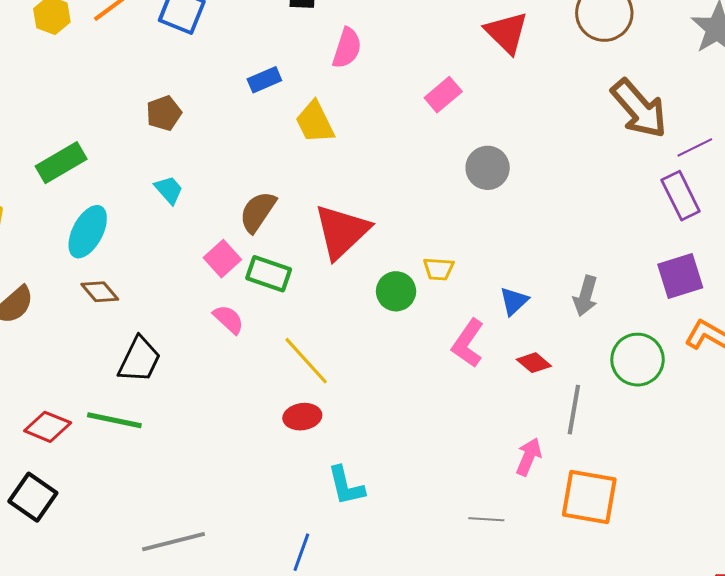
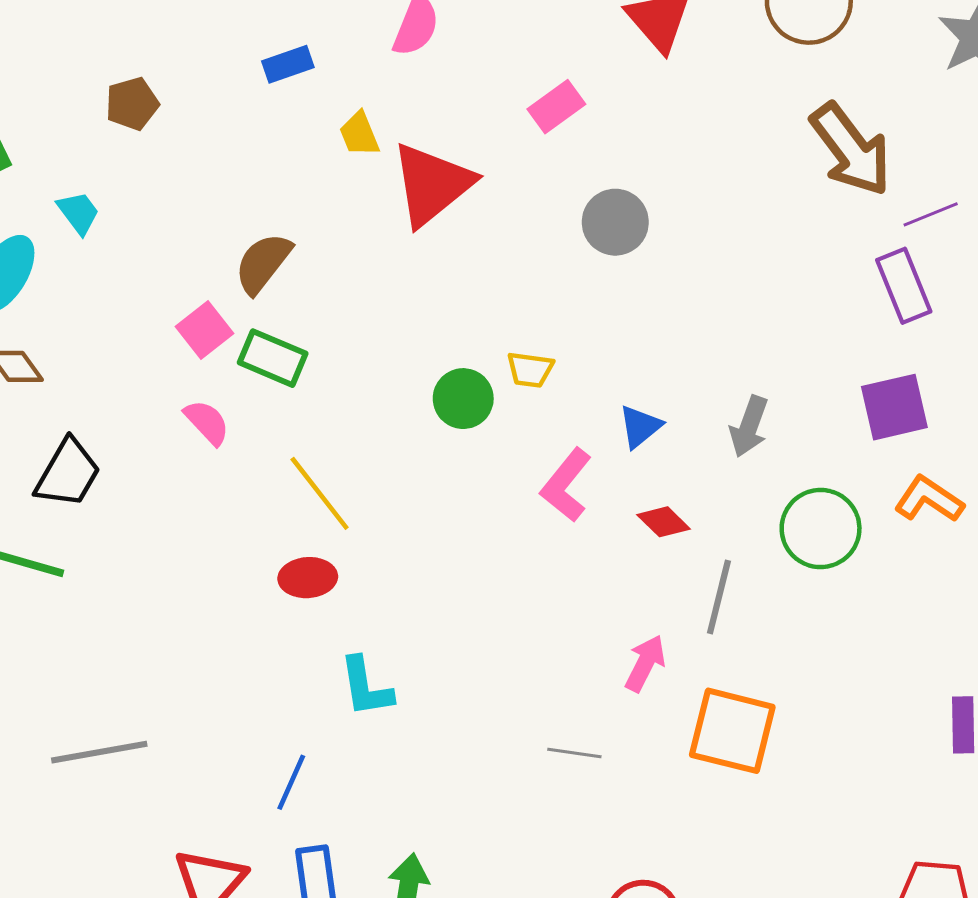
yellow trapezoid: (315, 122) -> (359, 134), size x0.7
cyan trapezoid: (169, 190) -> (78, 213), moved
red triangle: (342, 231) -> (432, 184), moved

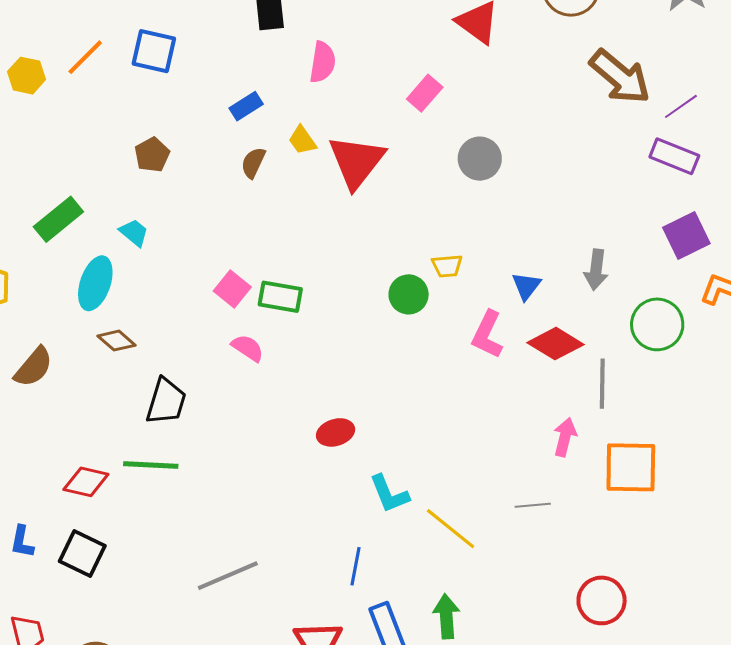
brown semicircle: (263, 263) -> (253, 163), moved, size x0.7
purple rectangle: (904, 286) -> (674, 156), turned -33
yellow line: (320, 493) -> (451, 529), moved
red diamond: (664, 522) -> (555, 344), size x1.6

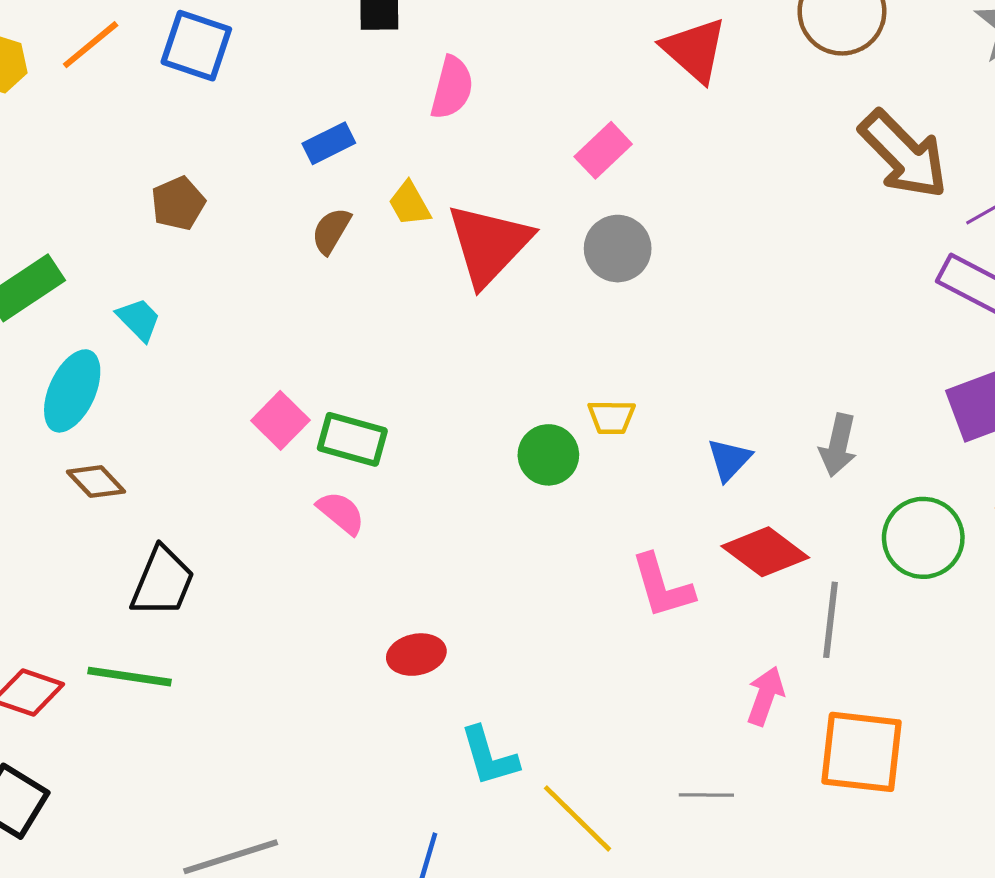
gray circle: (480, 159) -> (618, 249), moved
pink L-shape: (487, 335) -> (662, 586), moved, turned -48
pink semicircle: (248, 348) -> (341, 513), moved

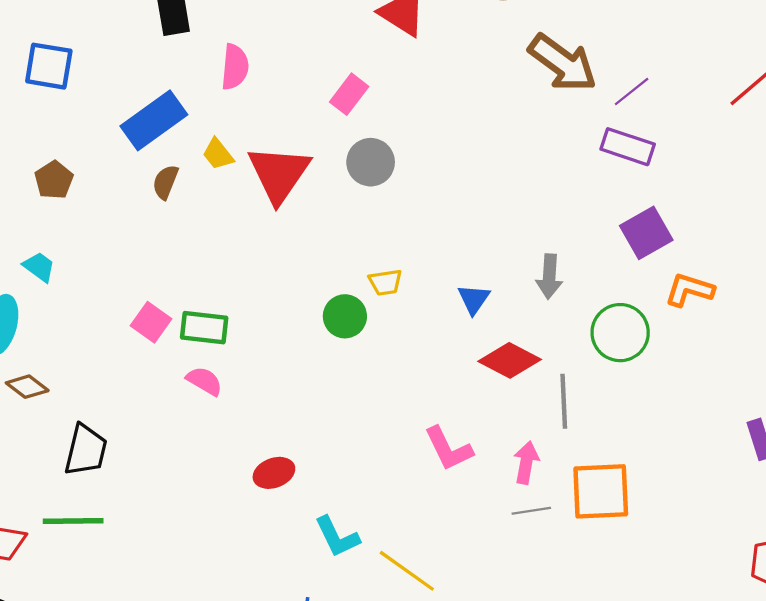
blue rectangle: (329, 143) -> (154, 120), size x1.8
pink L-shape: (662, 586) -> (448, 449), moved
gray line: (706, 795) -> (531, 511), moved

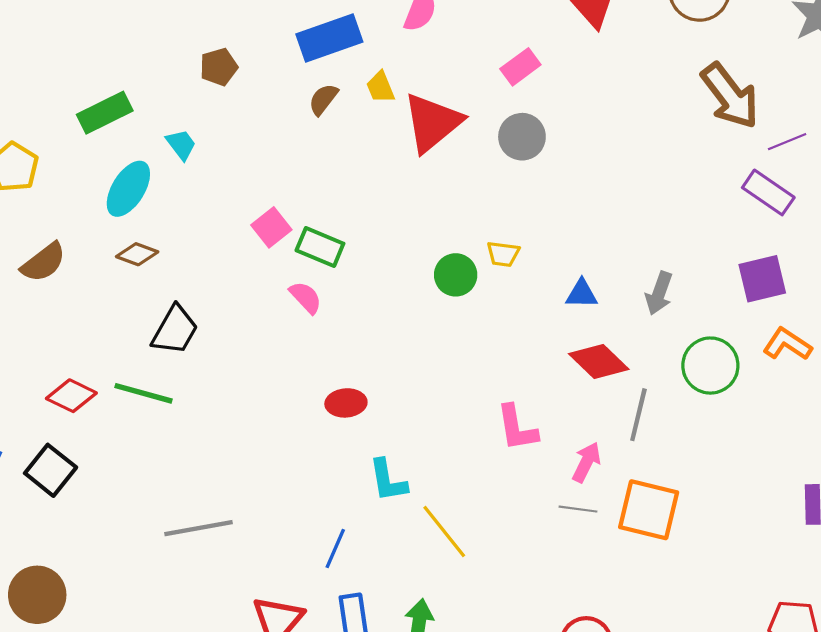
blue triangle: (474, 299) -> (582, 294), turned 40
brown diamond: (27, 387) -> (137, 254), turned -33

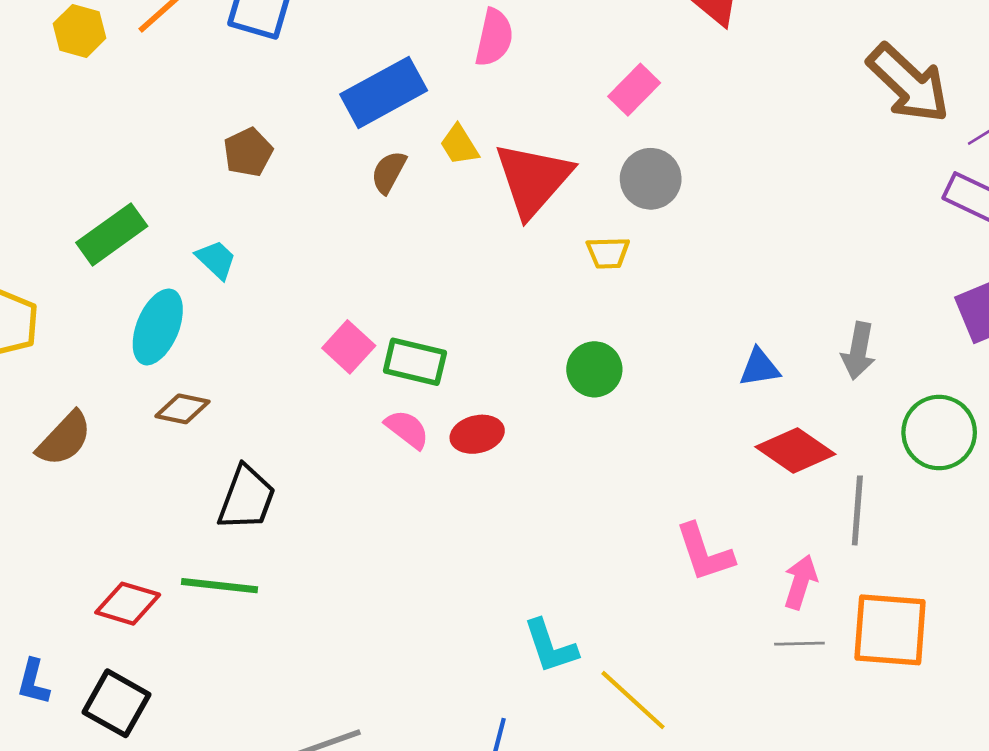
yellow trapezoid: (503, 254) -> (608, 253), moved
red ellipse: (346, 403) -> (477, 434), moved

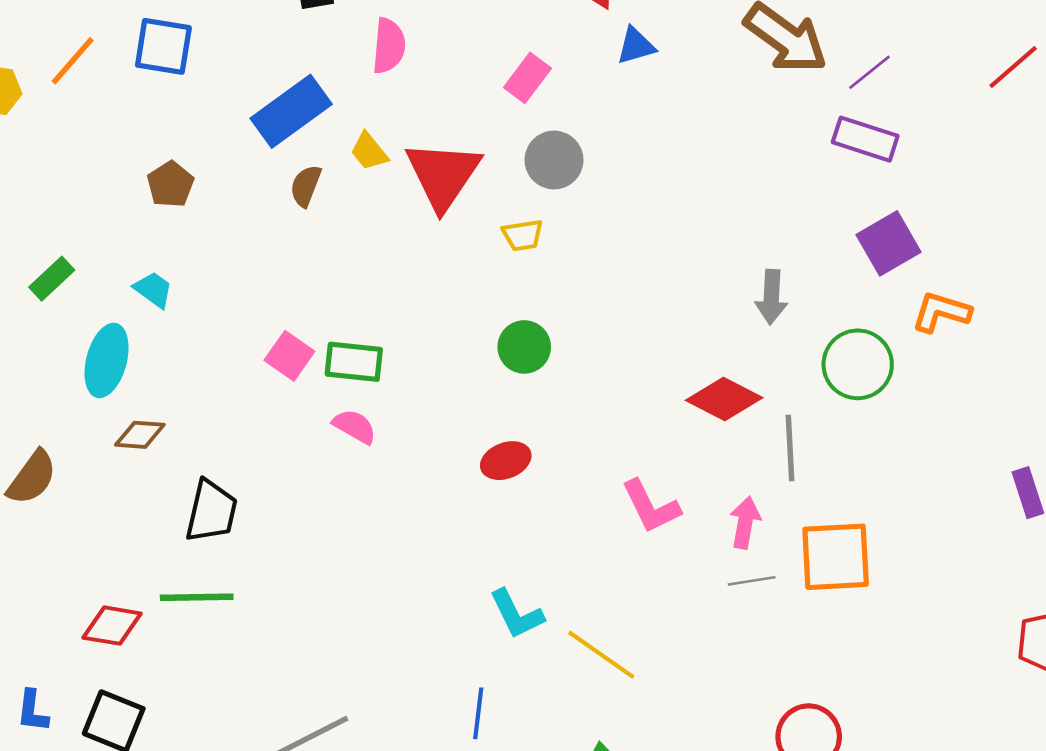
green rectangle: (112, 234) -> (52, 279), size x0.7
blue triangle: (760, 368) -> (636, 46), moved
red ellipse: (477, 434) -> (506, 461), moved

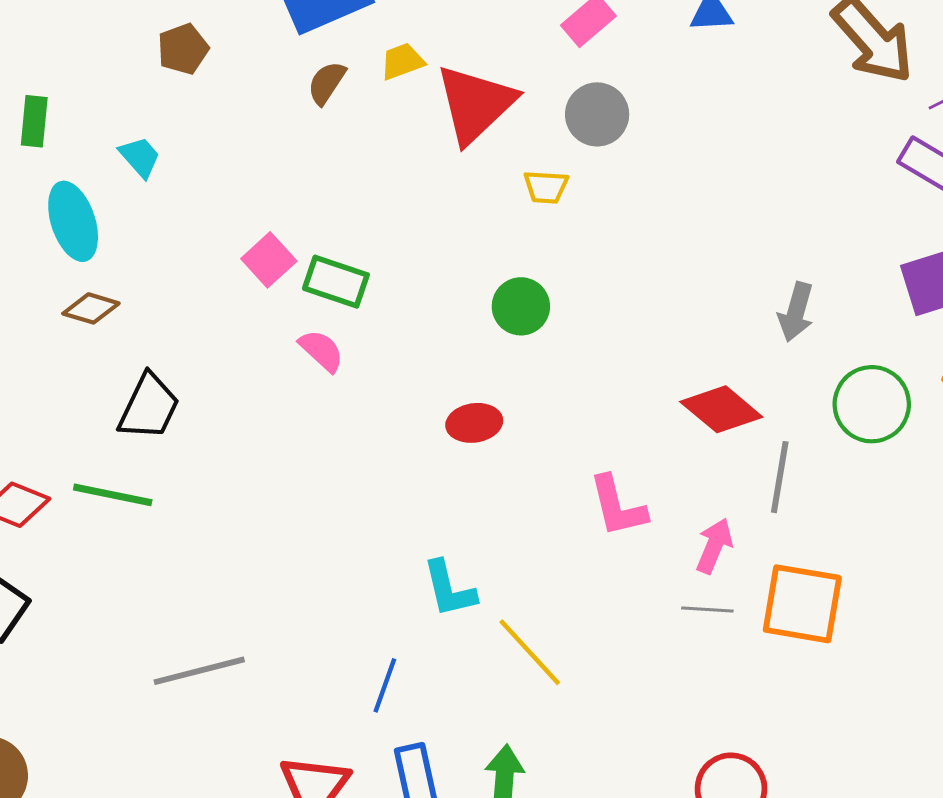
yellow trapezoid: (369, 151) -> (402, 61), turned 96
green rectangle: (52, 279) -> (34, 121), turned -54
cyan ellipse: (107, 360) -> (73, 221), turned -46

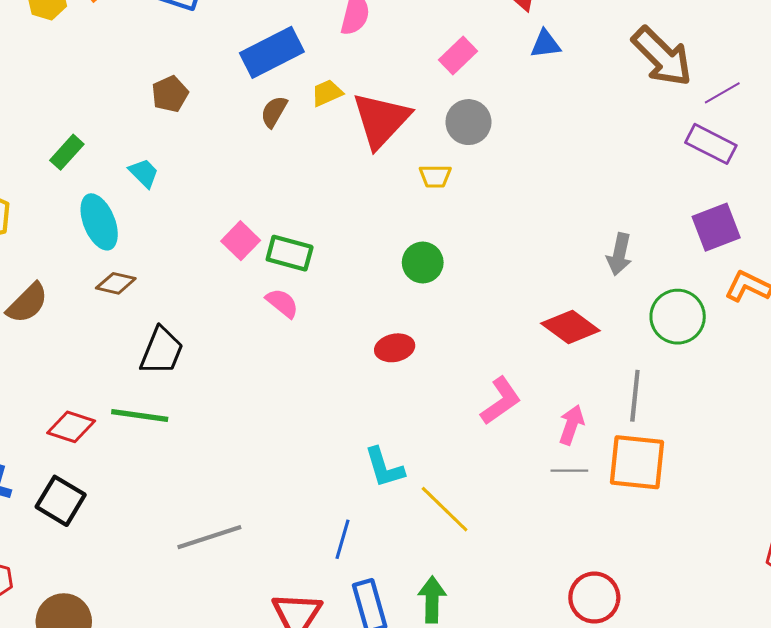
green rectangle: (34, 121) -> (67, 152), turned 40
gray line: (780, 477) -> (635, 396), moved
pink L-shape: (618, 506) -> (501, 401), turned -108

